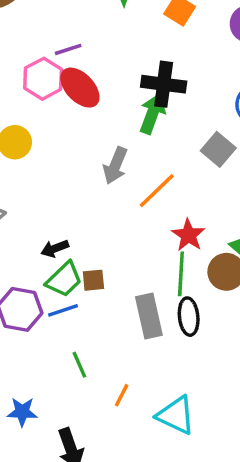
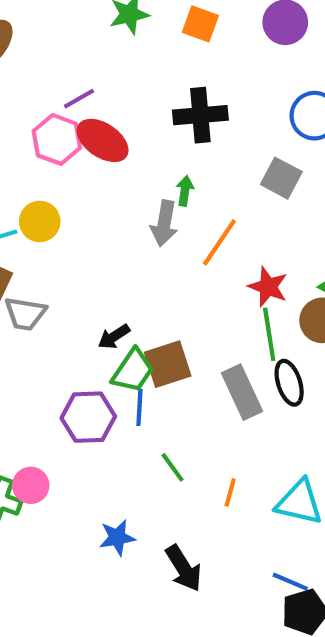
green arrow: (152, 114) -> (185, 191), moved, size x0.6
brown square: (93, 280) -> (168, 364), size x1.6
blue line: (63, 310) -> (139, 407), turned -56

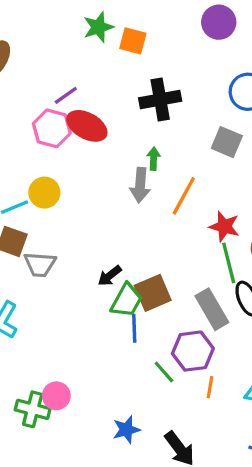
orange square: (200, 24) -> (133, 41), moved
purple hexagon: (88, 417) -> (193, 351), moved

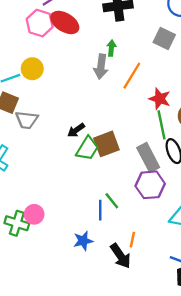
blue line: (134, 328) -> (100, 210), moved
purple hexagon: (193, 351) -> (150, 185), moved
orange line: (210, 387) -> (132, 240), moved

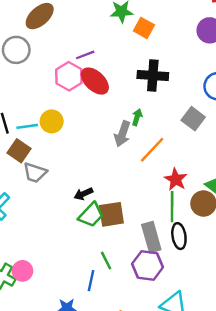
green line: (112, 201) -> (106, 261), moved

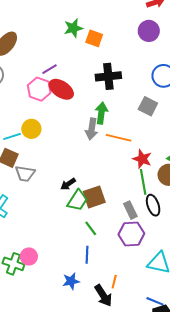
green arrow: (137, 117) -> (101, 113), size x1.5
orange line: (152, 150) -> (118, 138), turned 70
gray rectangle: (151, 237) -> (130, 210), size x0.7
green line: (106, 261) -> (91, 228), moved

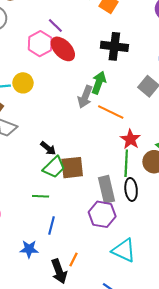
purple line: (50, 69) -> (55, 25), turned 63
black arrow: (68, 184) -> (48, 148), turned -119
gray rectangle: (130, 210) -> (107, 189), size x1.4
green line: (91, 228) -> (41, 196), moved, turned -63

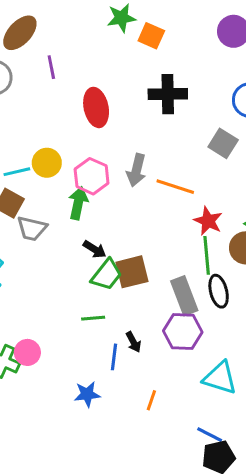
purple line: (55, 25) -> (51, 67), moved, turned 42
pink hexagon: (40, 44) -> (92, 176), moved
red ellipse: (63, 49) -> (96, 107), turned 40
green arrow: (99, 83) -> (78, 203), moved
black arrow: (59, 271) -> (133, 342), moved, size x0.6

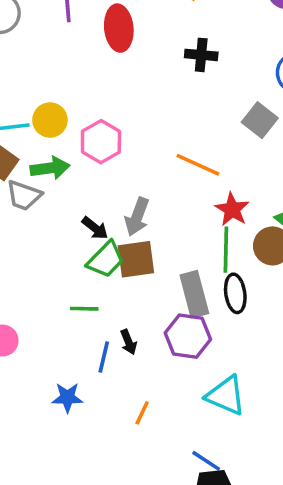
black cross: (168, 94) -> (201, 55), size x0.7
red ellipse: (96, 107) -> (119, 28), moved
gray arrow: (136, 170) -> (137, 217), moved
green arrow: (78, 203) -> (50, 168), moved, turned 64

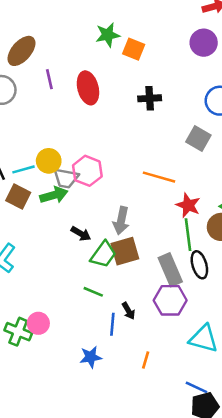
gray trapezoid: (24, 195) -> (66, 178), moved
black arrow: (95, 228) -> (81, 234), moved
green line: (84, 309) -> (93, 292), turned 30

